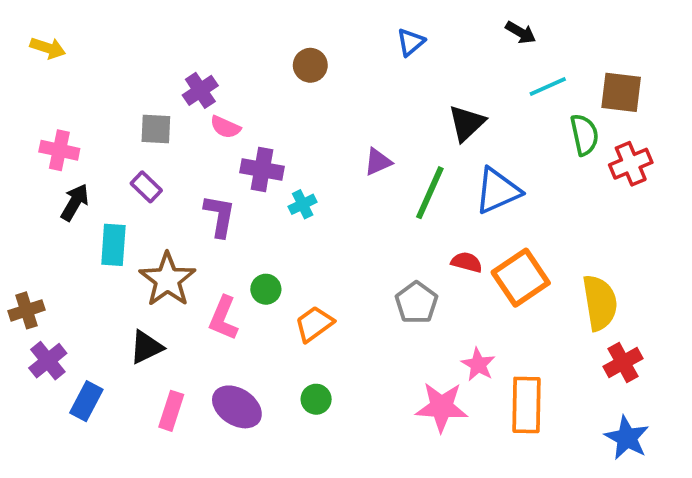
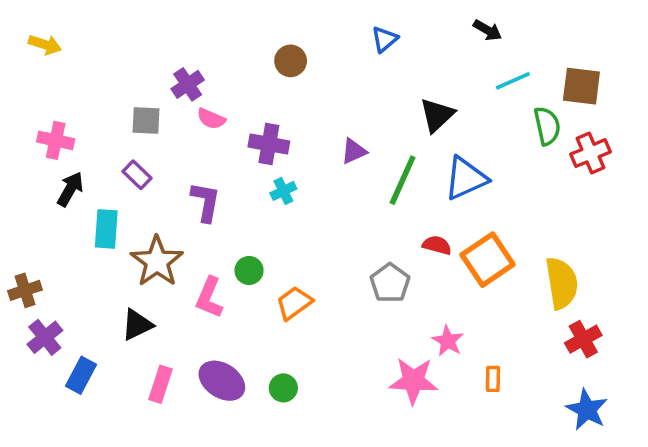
purple cross: (262, 170) -> (269, 144), moved
green circle: (316, 399) -> (283, 388), moved
orange rectangle: (526, 405) -> (493, 379), size x0.5

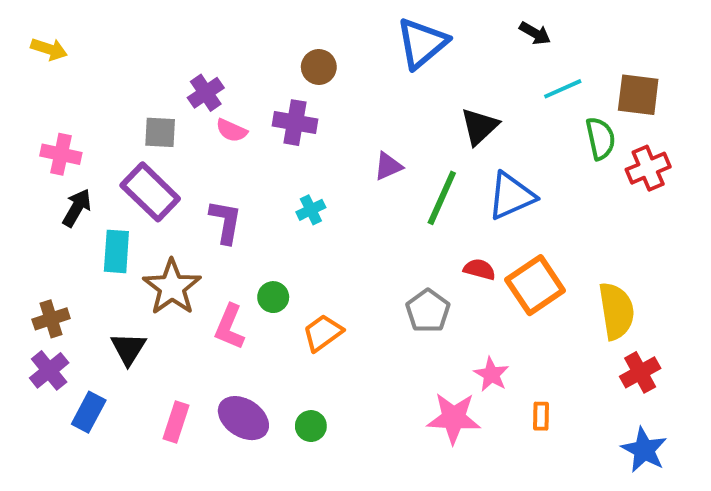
blue triangle: (385, 39) -> (422, 43), size x1.8
purple cross: (269, 144) -> (295, 123), moved
purple rectangle: (137, 175) -> (150, 192), size x1.8
brown cross: (25, 290) -> (51, 319), moved
black triangle: (137, 325) -> (128, 349), moved, turned -32

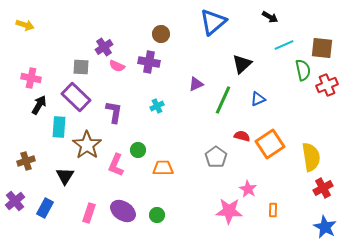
blue triangle: (511, 196) -> (258, 99), size x0.6
orange trapezoid: (323, 333) -> (163, 168), turned 35
purple cross: (49, 370) -> (15, 201), moved

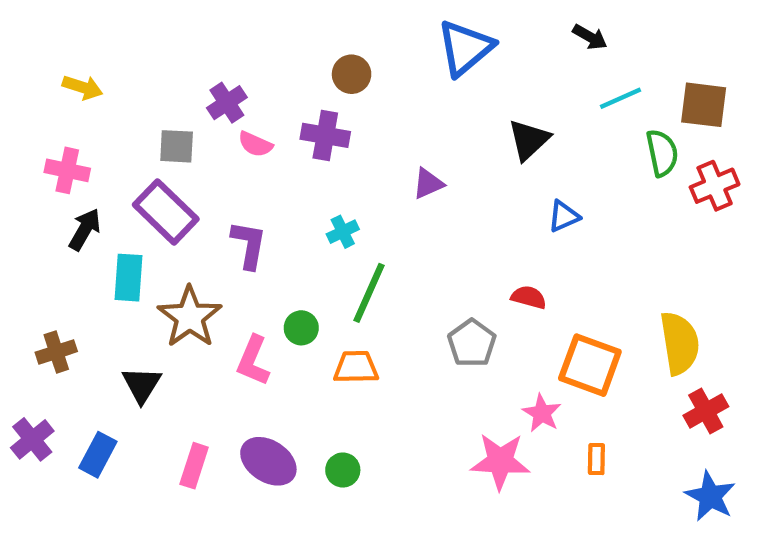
yellow arrow: (25, 25) -> (83, 87), moved
green line: (223, 100) -> (369, 293), moved
orange square: (270, 144) -> (590, 365), moved, turned -36

